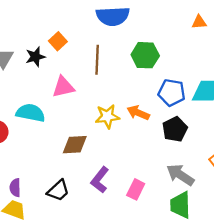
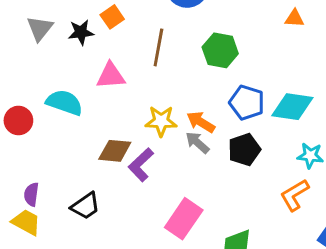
gray arrow: (180, 175) -> (197, 143), moved, size x0.7
purple L-shape: (100, 180) -> (141, 165), moved
pink rectangle: (136, 189) -> (184, 219), size x1.5

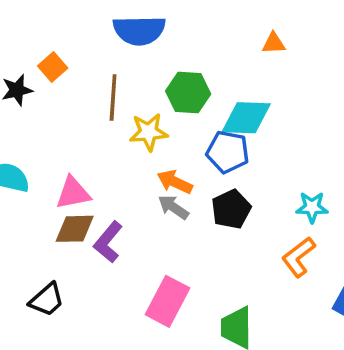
pink triangle: (111, 76) -> (73, 193), moved
cyan diamond: (292, 107) -> (246, 118), moved
yellow star: (161, 121) -> (149, 132), moved

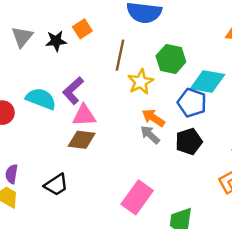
yellow star: (149, 132) -> (141, 82), turned -30
purple L-shape: (108, 242) -> (73, 91), moved

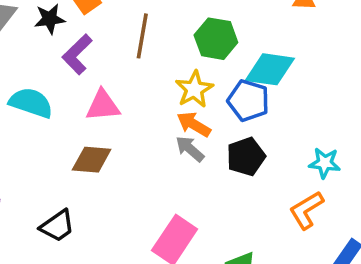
yellow star: (141, 82) -> (194, 89), moved
purple L-shape: (73, 91) -> (77, 54), moved
pink triangle: (84, 116) -> (103, 106), moved

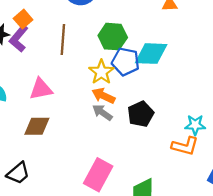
purple L-shape: (77, 54) -> (19, 38), moved
blue pentagon: (248, 101) -> (126, 62), moved
cyan star: (325, 163) -> (195, 125), moved
orange L-shape: (306, 210) -> (185, 146), turned -128

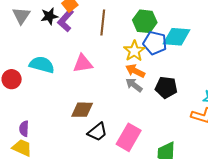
black pentagon: (141, 114) -> (166, 87), turned 30
brown diamond: (37, 126) -> (82, 110), moved
black trapezoid: (18, 173) -> (97, 132), moved

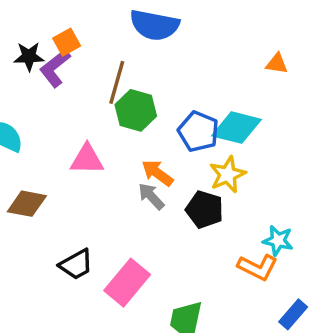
green hexagon: (145, 21) -> (136, 110), moved
yellow star: (134, 51) -> (228, 174), moved
pink triangle: (83, 64) -> (87, 159), moved
brown diamond: (82, 110) -> (27, 204), moved

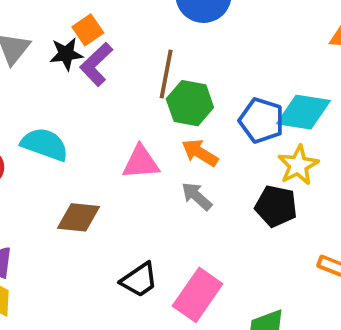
orange square: (67, 42) -> (88, 30), moved
orange arrow: (157, 173) -> (200, 153), moved
gray arrow: (151, 196) -> (197, 196), moved

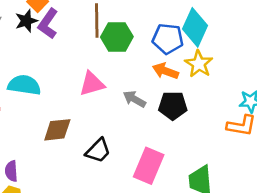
cyan diamond: (303, 112) -> (195, 27), turned -63
orange arrow: (200, 153) -> (165, 71), moved
black pentagon: (276, 206) -> (173, 106), moved
black trapezoid: (139, 280) -> (98, 151), moved

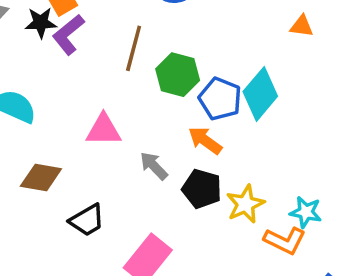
green hexagon: (117, 37) -> (178, 75), moved
yellow star: (199, 64) -> (245, 204), moved

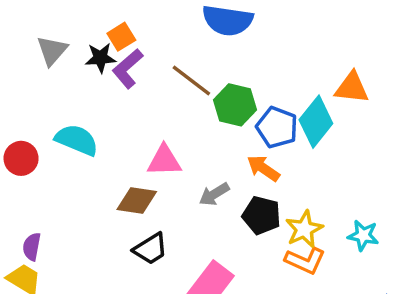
orange triangle: (302, 26) -> (352, 88), moved, size x1.5
brown line: (134, 48) -> (191, 81), turned -66
gray arrow: (154, 166) -> (214, 194), turned -76
brown diamond: (41, 178) -> (137, 200), moved
orange L-shape: (285, 241) -> (305, 261), moved

